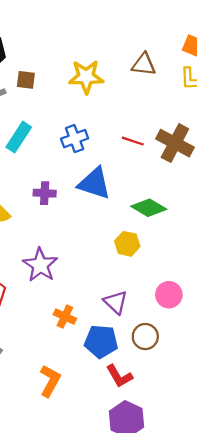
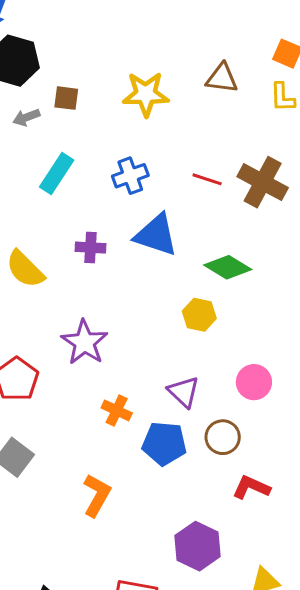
red L-shape: (119, 376) -> (251, 487), moved, turned 144

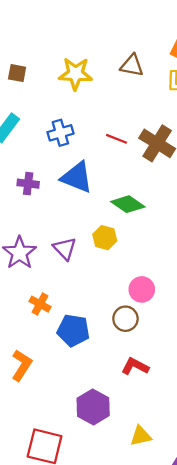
purple triangle: (184, 392) -> (65, 249), moved
brown circle: (223, 437) -> (125, 319), moved

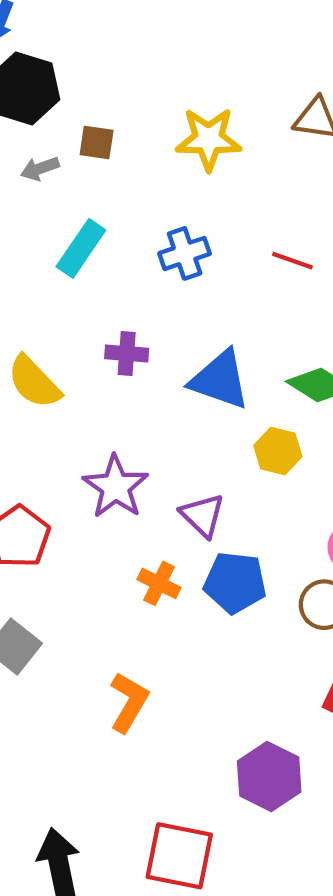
blue triangle: (77, 177) -> (220, 380), moved
purple triangle: (65, 249) -> (203, 515), moved
blue pentagon: (73, 330) -> (235, 583), moved

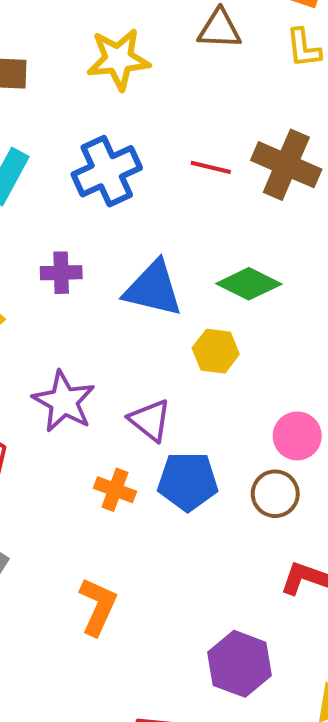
blue cross: (185, 253) -> (107, 171), size x1.4

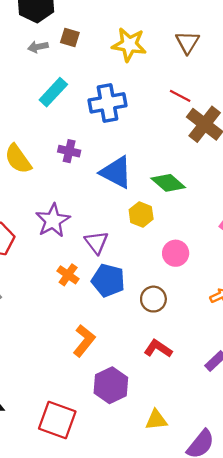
brown triangle: (219, 29) -> (187, 42), turned 45
red line: (211, 167) -> (180, 96), moved
pink circle: (297, 436) -> (176, 253), moved
orange L-shape: (98, 606) -> (84, 341), moved

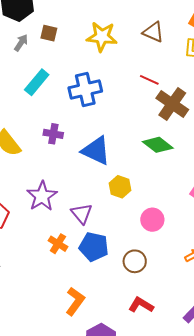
brown triangle: (187, 42) -> (153, 32), turned -35
gray arrow: (38, 47) -> (21, 43), turned 138
green diamond: (168, 183) -> (158, 145), moved

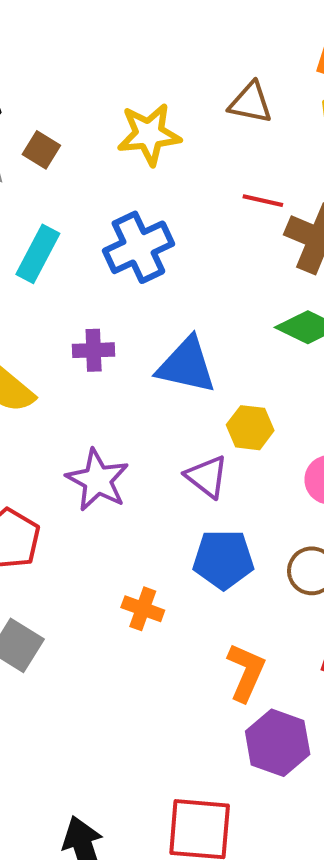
brown square: (49, 33) -> (41, 150), turned 30
purple triangle: (82, 214) -> (207, 477), moved
orange cross: (58, 244) -> (143, 609), moved
orange L-shape: (75, 301) -> (246, 672), moved

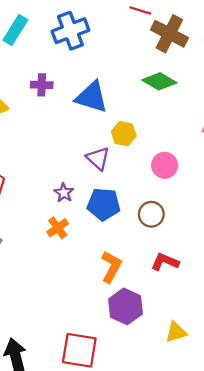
purple star: (98, 480) -> (64, 193), moved, size x0.6
orange cross: (143, 609) -> (58, 228), turned 30

